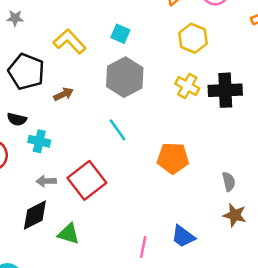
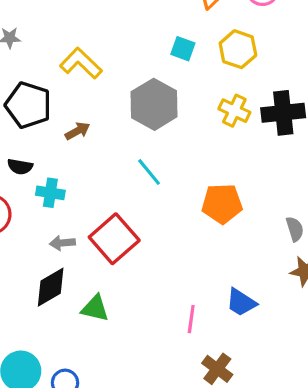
cyan square: (120, 34) -> (183, 49), moved

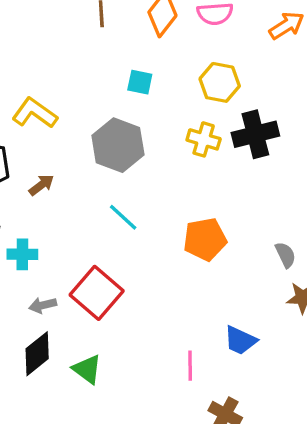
yellow hexagon: (238, 49) -> (220, 82), moved
green triangle: (95, 308) -> (87, 369), turned 32

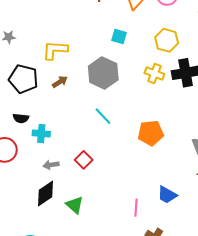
yellow L-shape: (35, 113) -> (55, 50), turned -36
brown arrow: (41, 185) -> (60, 82), moved
red square: (97, 293) -> (84, 160), size x0.6

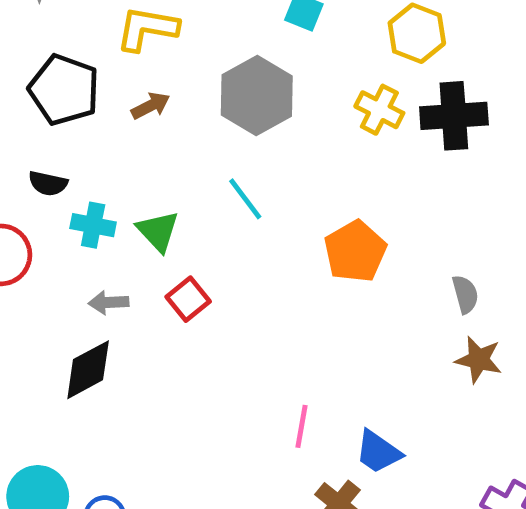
orange pentagon: (151, 133) -> (355, 251), turned -30
blue trapezoid: (167, 195) -> (378, 452), moved
green triangle: (75, 205) -> (158, 231), moved

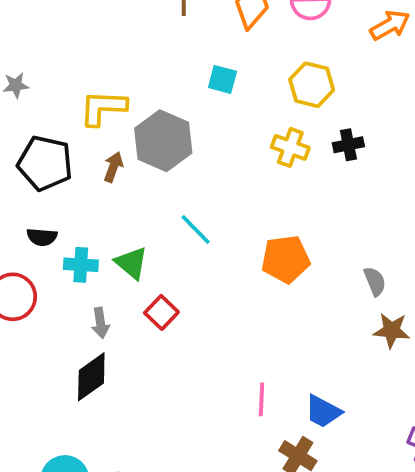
gray hexagon: (257, 96) -> (163, 141), moved
brown arrow: (151, 106) -> (113, 167), turned -36
black cross: (454, 116) -> (348, 145), size x0.6
orange pentagon: (355, 251) -> (286, 259), turned 30
gray arrow: (109, 303) -> (100, 323), turned -88

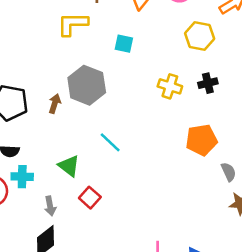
yellow hexagon: (312, 85) -> (200, 36), moved
yellow L-shape: (103, 108) -> (73, 24), moved
orange pentagon: (286, 259) -> (201, 140), moved
cyan cross: (81, 265) -> (22, 177), moved

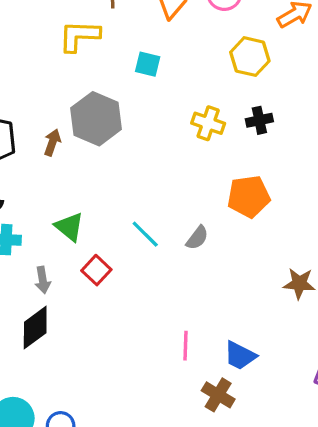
cyan line: (110, 142) -> (145, 234), moved
gray semicircle: (229, 172) -> (197, 238), moved, turned 60

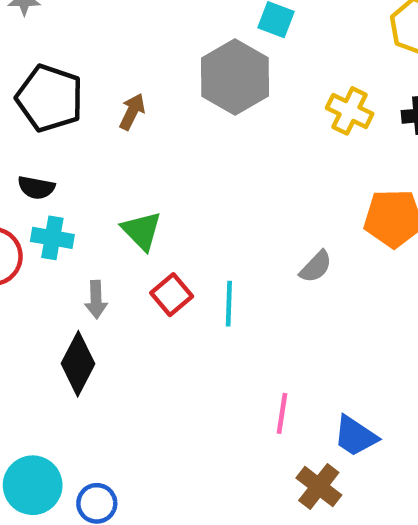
gray hexagon: (96, 119) -> (235, 77), moved
cyan line: (145, 234) -> (229, 304), moved, turned 40
black diamond: (35, 328) -> (78, 364), turned -33

